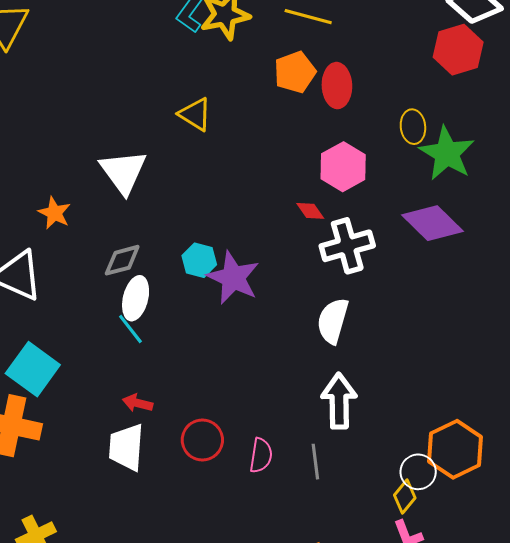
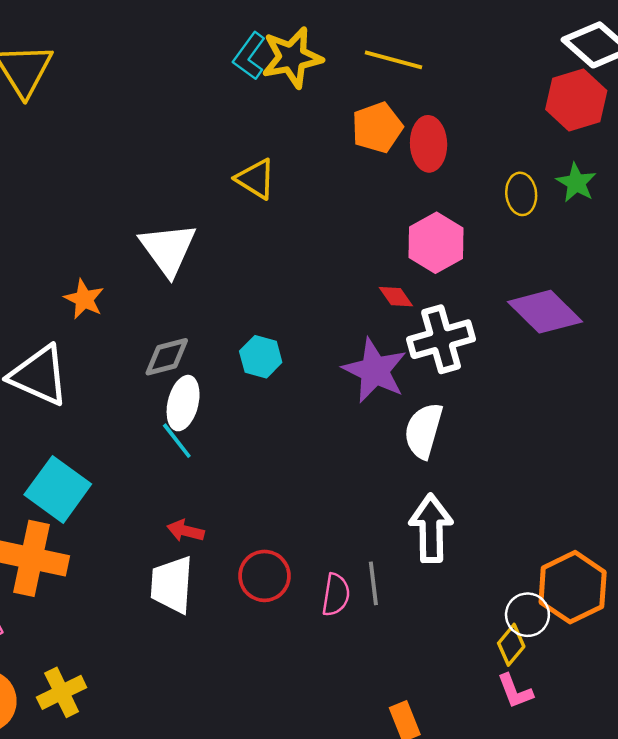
green star: (447, 153) -> (576, 183), moved, size x0.6
purple star: (233, 278) -> (375, 371), moved
gray line: (315, 462) -> (373, 583), moved

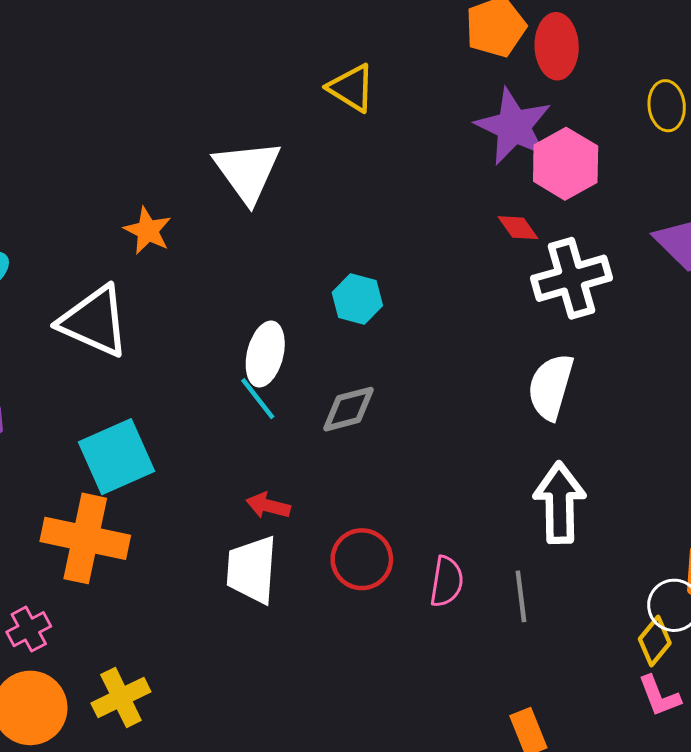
gray diamond: (167, 357) -> (348, 409), moved
purple star: (375, 371) -> (513, 127), moved
cyan square: (58, 489) -> (116, 457), turned 30
gray line: (373, 583) -> (521, 596), moved

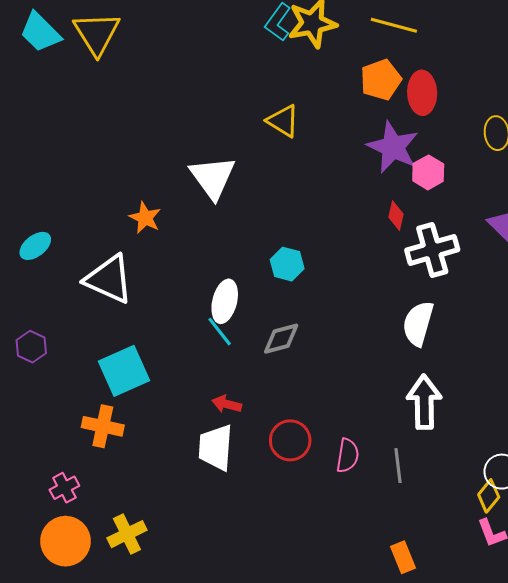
pink hexagon: (566, 164) -> (428, 172), size x0.7
red diamond: (518, 228) -> (396, 216), turned 48
orange cross: (85, 538) -> (103, 426), size x0.7

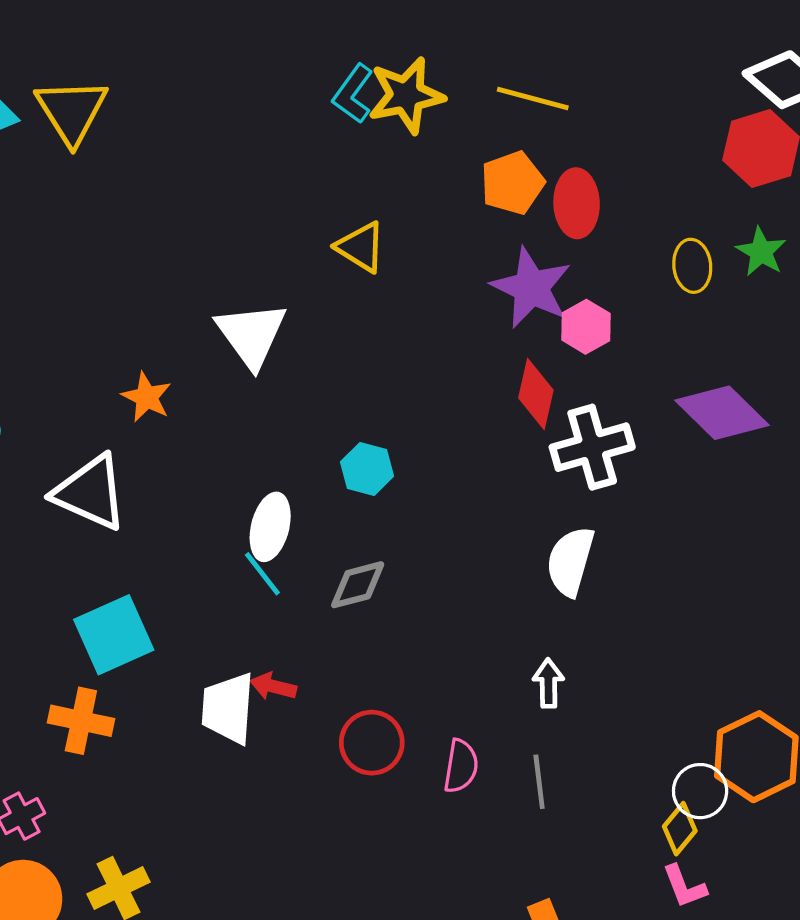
red diamond: (396, 216) -> (536, 394), size x1.5
white arrow: (424, 402) -> (548, 683), moved, size x0.6
white trapezoid: (216, 447) -> (228, 708), moved

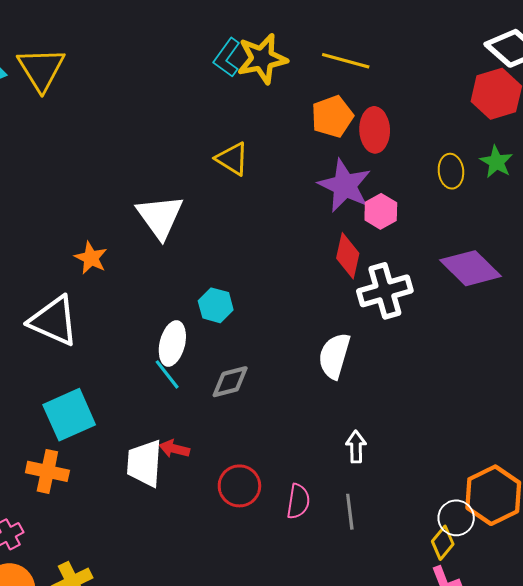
cyan hexagon: (367, 469) -> (216, 305), moved
white semicircle: (570, 561) -> (334, 356), moved

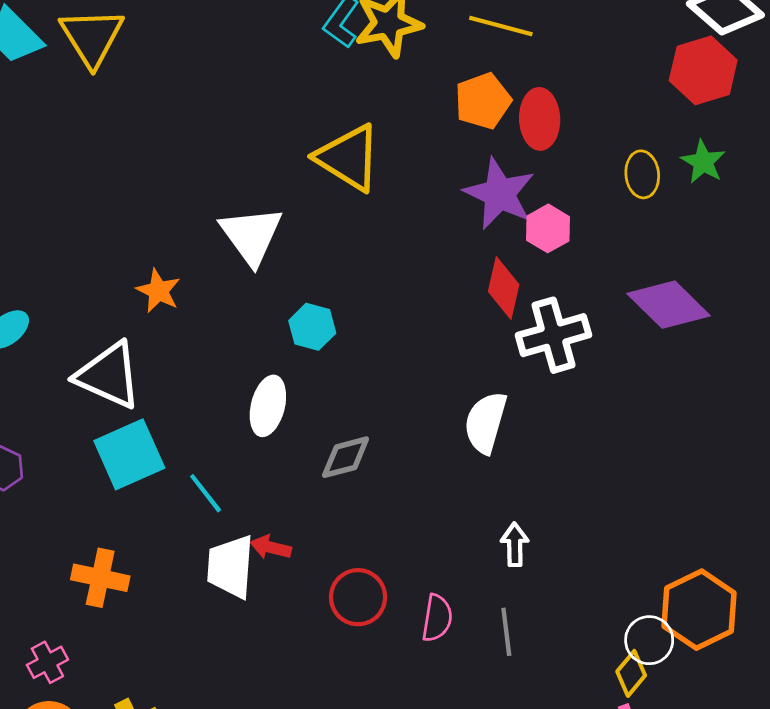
yellow triangle: (232, 159) -> (348, 158), size x1.5
cyan hexagon: (216, 305) -> (312, 327), moved
cyan line: (167, 374) -> (206, 493), moved
cyan square: (69, 415) -> (129, 454), moved

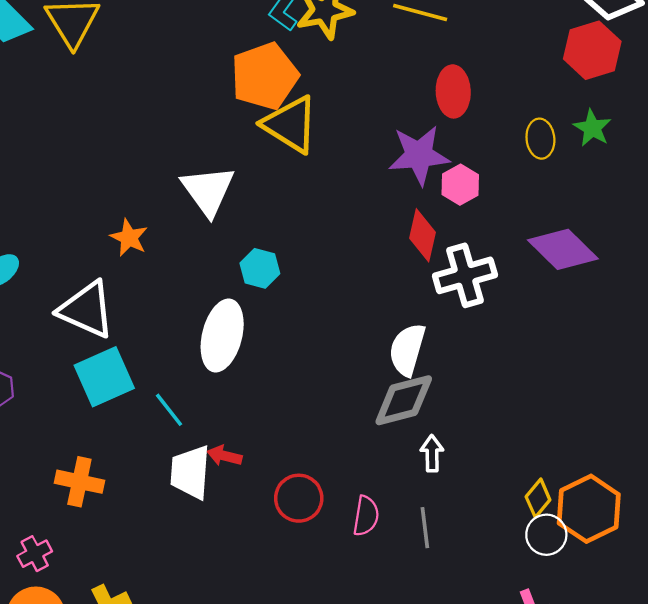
orange pentagon: (483, 101) -> (265, 76), moved, size x1.4
purple star: (499, 194) -> (419, 155), turned -30
white ellipse: (268, 406) -> (222, 335), size x1.4
gray diamond: (346, 457) -> (404, 400), moved, size x1.4
yellow diamond: (631, 673) -> (538, 498), moved

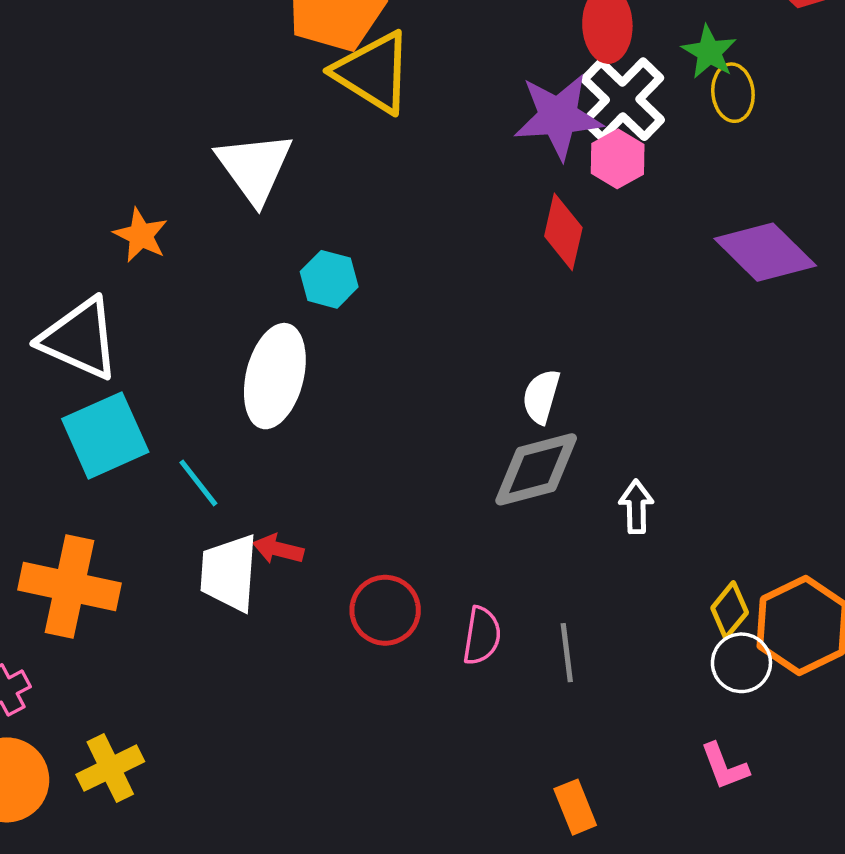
green star: (592, 128) -> (709, 52), moved
white cross: (465, 275) -> (623, 99), moved, turned -30
white semicircle: (407, 350) -> (541, 396), size x0.7
white arrow: (432, 453) -> (636, 507), moved
orange cross: (79, 482) -> (70, 586), size x1.4

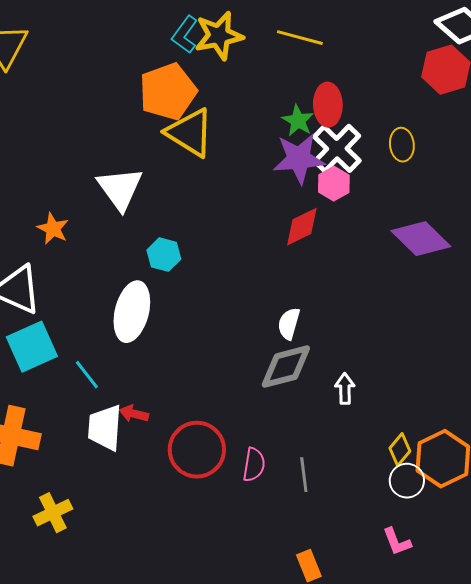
green star: (709, 52) -> (298, 121), moved
red diamond: (563, 232) -> (302, 227), turned 51
red circle: (385, 610) -> (197, 450), size x1.4
yellow cross: (110, 768) -> (53, 513), moved

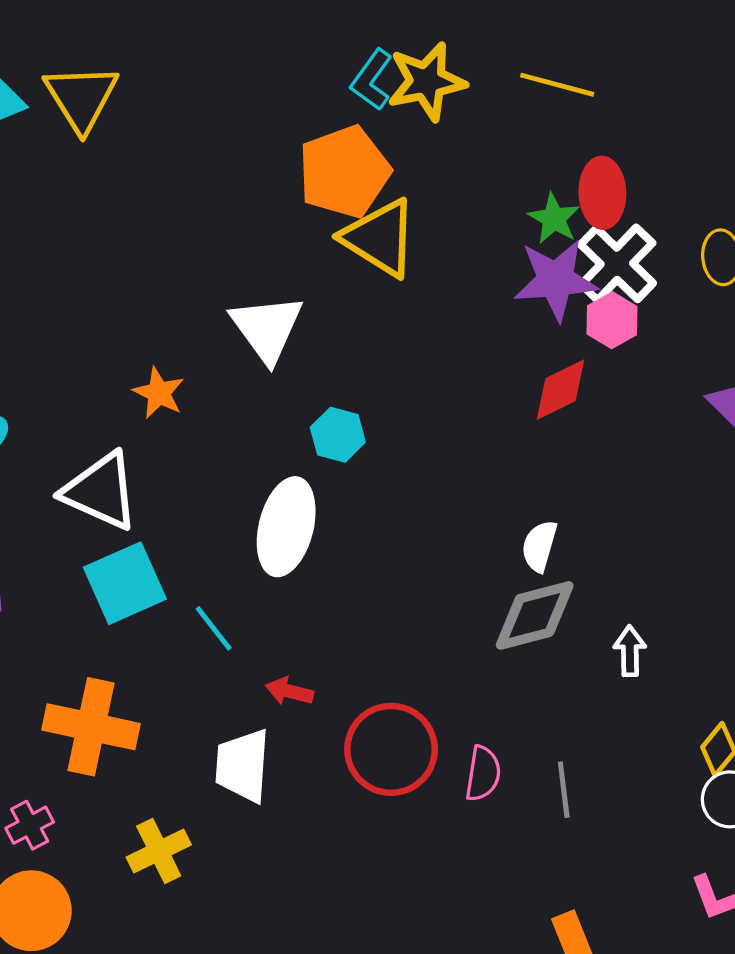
white trapezoid: (105, 428) -> (243, 765), moved

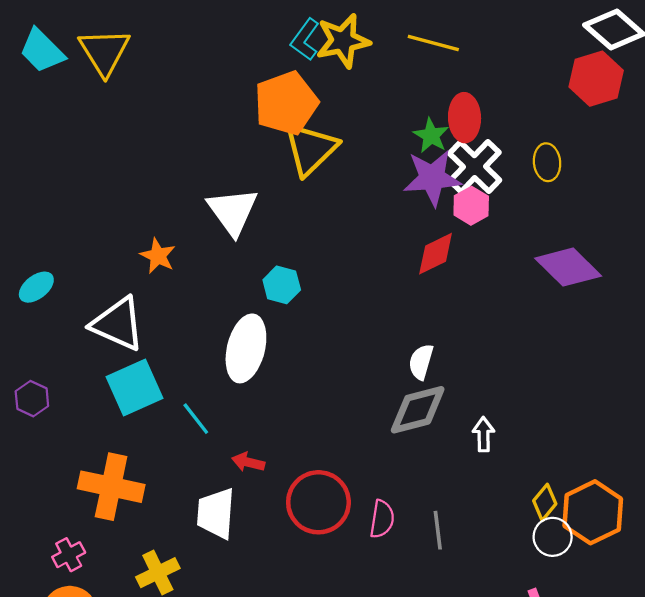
yellow triangle: (380, 238) -> (311, 149), turned 44

